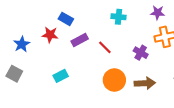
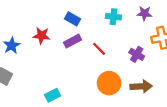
purple star: (158, 13) -> (144, 13), moved
blue rectangle: (66, 19) -> (72, 19), moved
cyan rectangle: (61, 76) -> (53, 95), moved

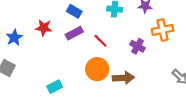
orange circle: (109, 83) -> (97, 69), moved
brown arrow: (141, 86) -> (123, 78), moved

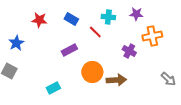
red star: (44, 28) -> (39, 20), moved
purple rectangle: (74, 33) -> (69, 50), moved
red line: (100, 41) -> (95, 32), moved

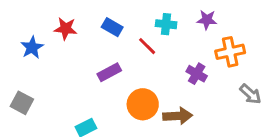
blue star: (16, 43) -> (32, 47), moved
gray arrow: (168, 79) -> (250, 94), moved

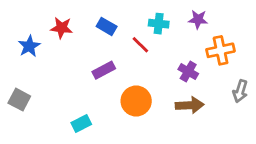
gray arrow: (250, 94) -> (240, 91), turned 65
brown arrow: (178, 116) -> (190, 105), moved

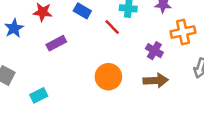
purple rectangle: (104, 70) -> (56, 43), moved
cyan rectangle: (81, 124) -> (39, 95), moved

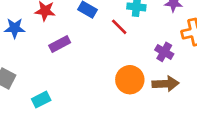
blue star: (14, 28) -> (15, 28), turned 30
orange circle: (108, 77) -> (130, 80), moved

